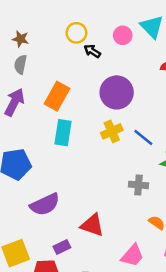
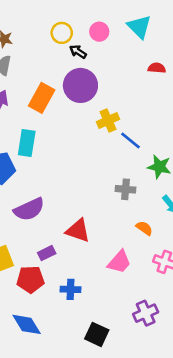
pink circle: (123, 35) -> (99, 32), moved
purple circle: (117, 92) -> (80, 85), moved
yellow cross: (112, 131) -> (108, 120), moved
cyan rectangle: (63, 133) -> (27, 143), moved

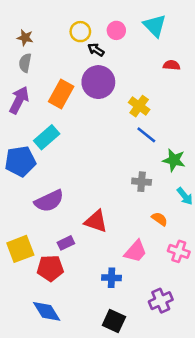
yellow cross: (108, 120) -> (139, 106), moved, turned -30
cyan rectangle: (27, 143) -> (47, 137), turned 40
blue cross: (70, 289) -> (112, 278), moved

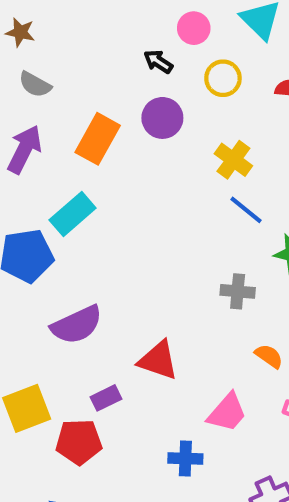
yellow circle: (80, 32) -> (223, 78), moved
brown star: (25, 38) -> (20, 32), moved
gray semicircle: (25, 63) -> (35, 85), turned -72
purple circle: (98, 82) -> (162, 118), size x0.7

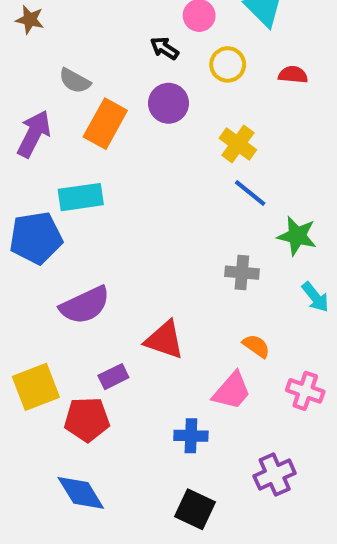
gray semicircle: (35, 85) -> (75, 81), moved
cyan rectangle: (73, 214) -> (81, 197), turned 33
orange semicircle: (269, 356) -> (256, 346), moved

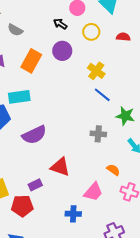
gray semicircle: (75, 81) -> (15, 30), moved
purple semicircle: (85, 305) -> (34, 135), moved
orange semicircle: (256, 346) -> (113, 170), moved

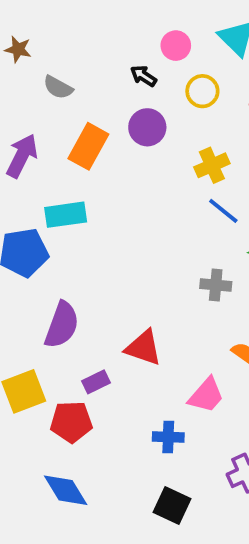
yellow cross: (96, 71) -> (212, 165), turned 30
purple semicircle: (34, 135) -> (62, 325), moved, turned -45

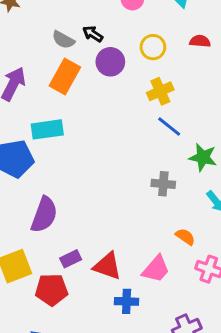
black arrow: (144, 76) -> (93, 34), moved
gray semicircle: (58, 87) -> (63, 40), moved
yellow circle: (202, 91) -> (153, 47), moved
red triangle: (144, 348) -> (107, 266), moved

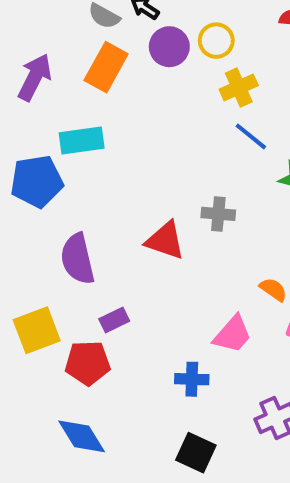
yellow circle: (153, 47) -> (216, 41), moved
gray cross: (163, 184) -> (218, 214), moved
purple semicircle: (44, 215) -> (78, 259), turned 147
red triangle: (107, 266) -> (165, 240), moved

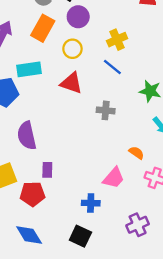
yellow circle: (216, 41) -> (72, 49), moved
blue line: (251, 136) -> (112, 67), moved
red triangle: (165, 240) -> (71, 83), moved
purple rectangle: (114, 320) -> (47, 170), turned -63
black square: (196, 453) -> (80, 236), moved

